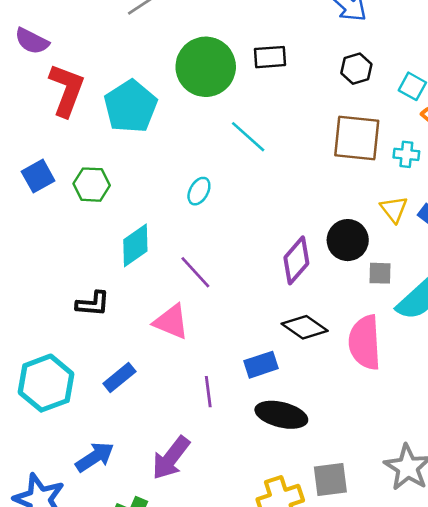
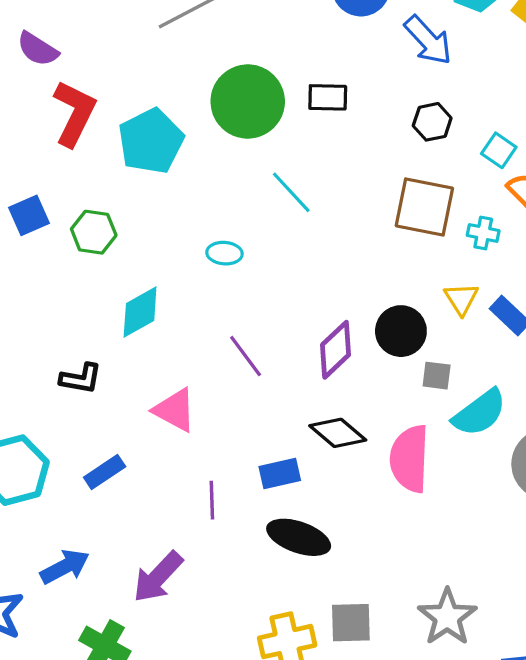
cyan ellipse: (199, 191) -> (224, 253), turned 60
purple line: (195, 272) -> (246, 356), moved

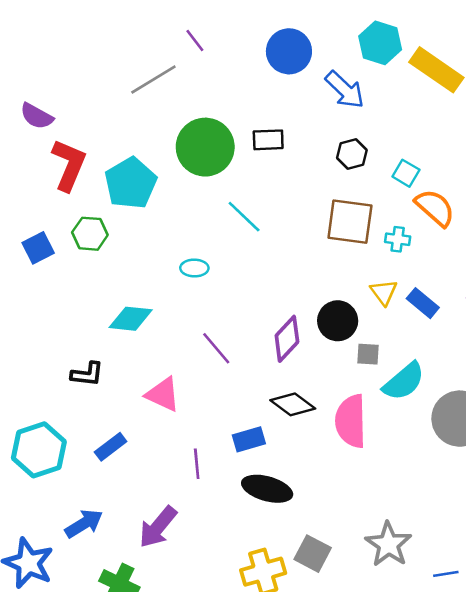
green hexagon: (94, 232) -> (90, 234), moved
cyan diamond: (140, 312) -> (131, 319), turned 39
gray square: (351, 623) -> (313, 554), turned 33

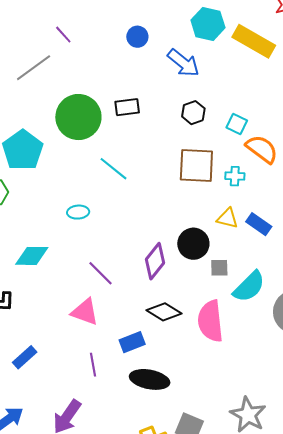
blue circle: (289, 51) -> (137, 37), size x0.6
yellow triangle: (384, 292) -> (227, 218), turned -35
pink triangle: (163, 394) -> (85, 312), moved

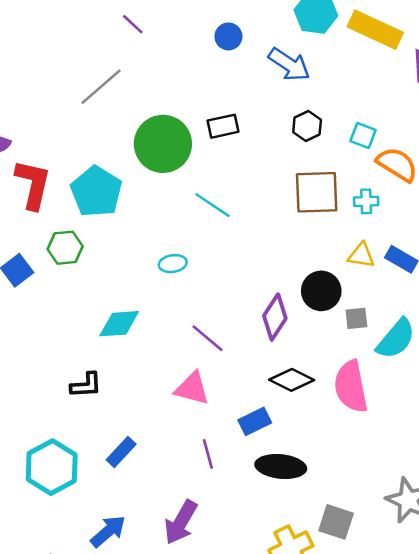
purple line: (63, 35) -> (133, 24), moved

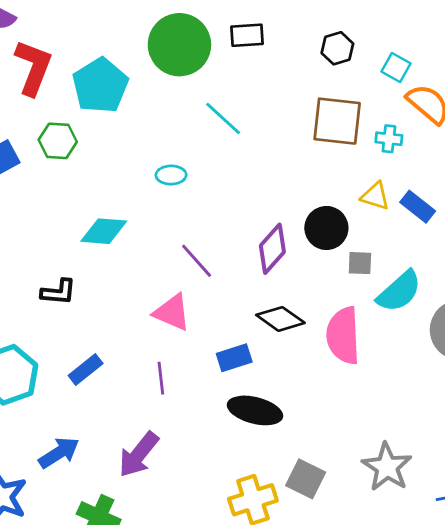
purple line: (208, 454) -> (161, 378), moved

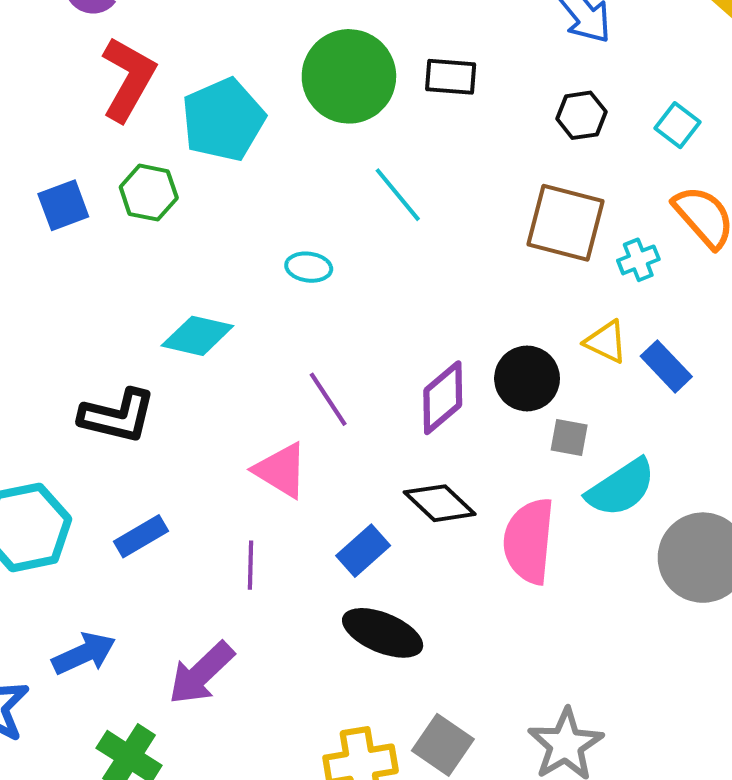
cyan square: (396, 67) -> (678, 125), moved
cyan cross: (389, 139) -> (638, 260), turned -36
black L-shape: (58, 292) -> (117, 416), size x1.4
blue rectangle: (234, 358) -> (363, 551), turned -32

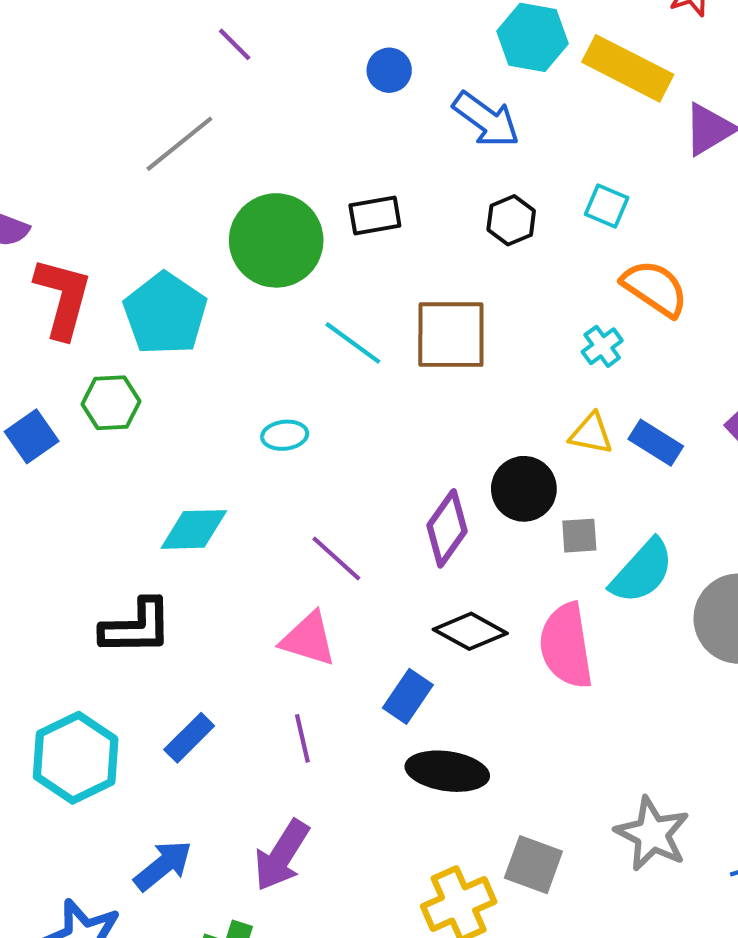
brown square: (566, 223) -> (451, 335), moved

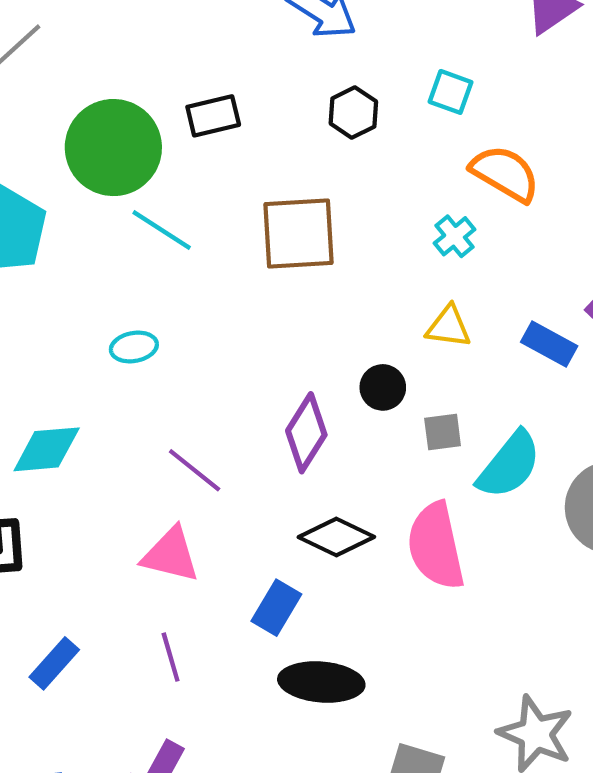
cyan line: (353, 343) -> (162, 230), moved
blue rectangle: (656, 443) -> (549, 344), moved
black circle: (524, 489) -> (383, 387), size x0.7

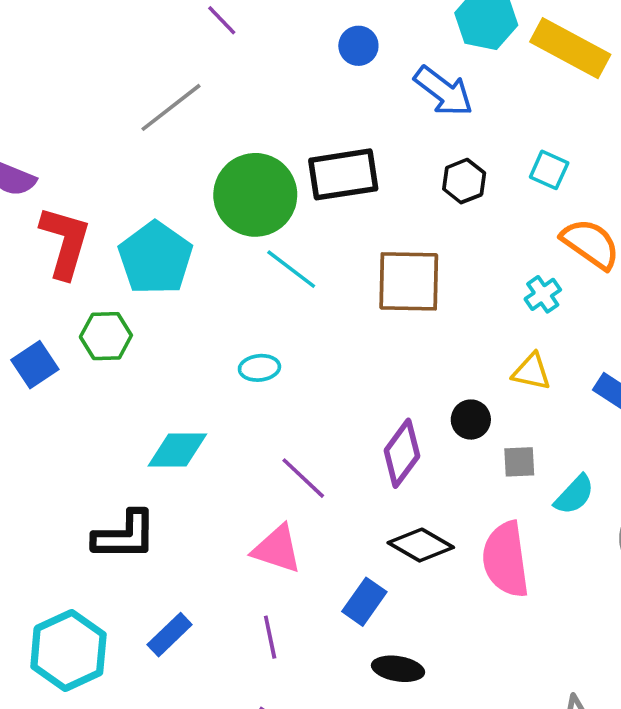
black rectangle: (213, 116) -> (343, 174), size x1.5
cyan semicircle: (509, 465) -> (574, 495), size x0.7
black ellipse: (321, 682) -> (398, 669), size x0.7

